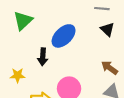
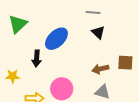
brown arrow: (110, 68) -> (100, 69), turned -49

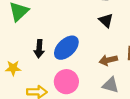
blue ellipse: (56, 39) -> (66, 48), moved

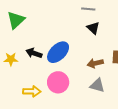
black arrow: (39, 49) -> (34, 53), turned 105
yellow star: (13, 68) -> (11, 59), moved

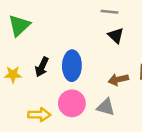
blue ellipse: (58, 52) -> (72, 66), turned -45
black arrow: (34, 53) -> (42, 67), turned -84
gray triangle: (97, 85) -> (106, 107), moved

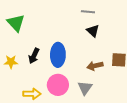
green triangle: (19, 26) -> (16, 23), turned -30
gray triangle: (106, 107) -> (85, 88), turned 49

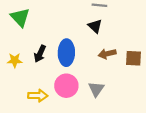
black triangle: (93, 31) -> (95, 26), moved
brown arrow: (95, 66) -> (107, 54), moved

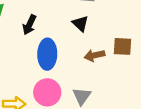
black arrow: (40, 54) -> (29, 25), moved
brown square: (134, 58) -> (122, 46), moved

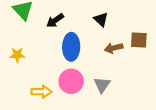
black arrow: (29, 25) -> (55, 20), turned 30

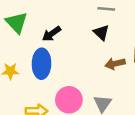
blue ellipse: (71, 47) -> (42, 64), moved

